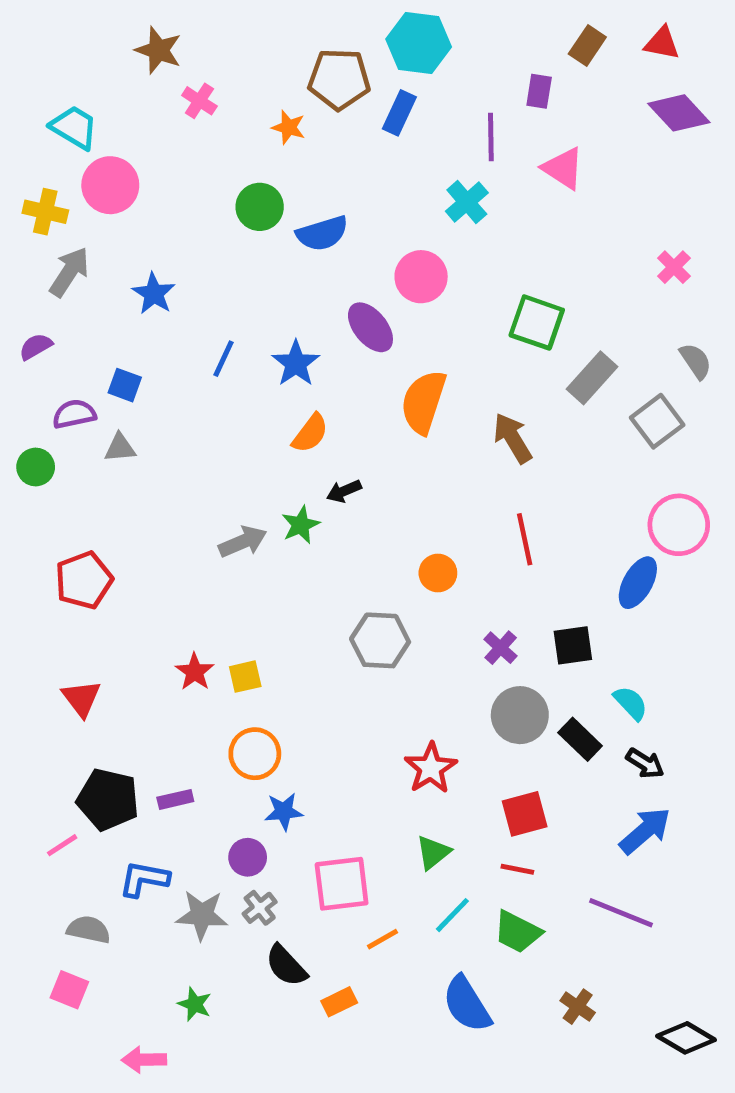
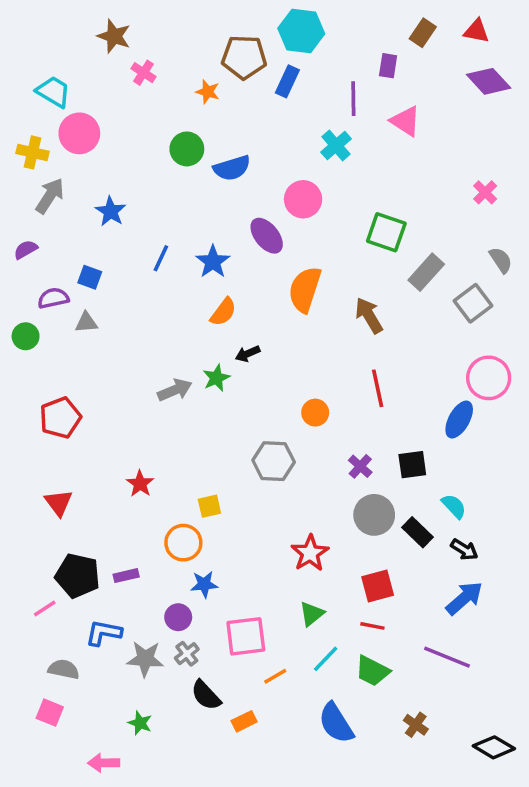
yellow square: (245, 677) -> (209, 506), moved

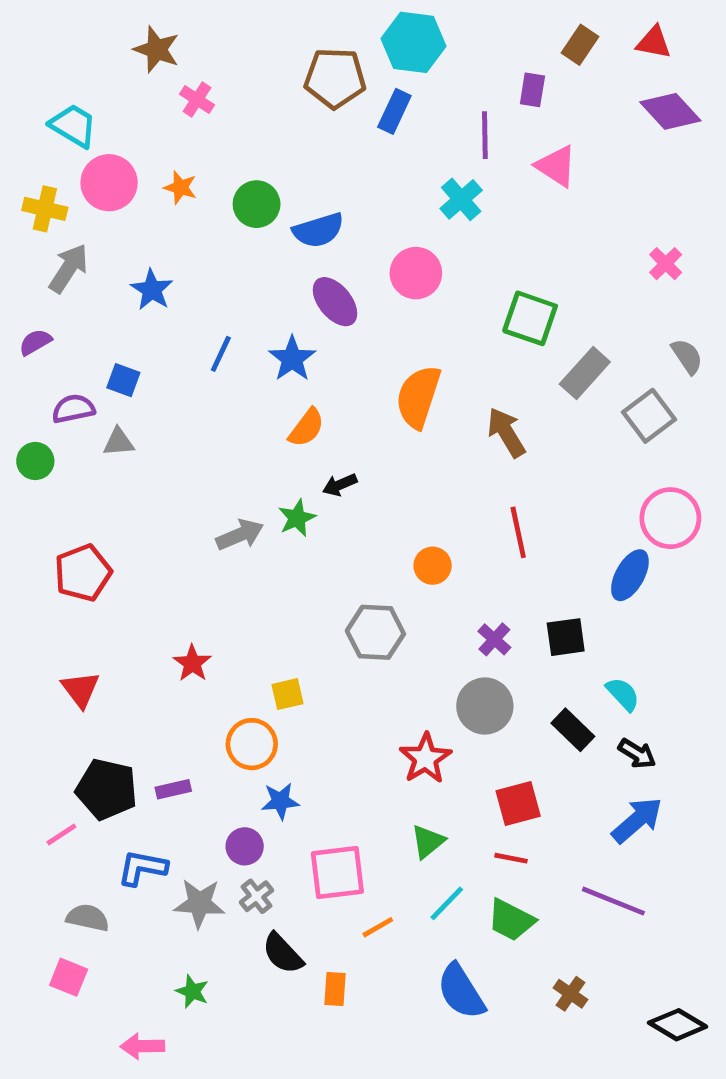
orange star: (208, 92) -> (180, 187), moved
purple ellipse: (267, 236) -> (335, 302), moved
gray circle: (374, 515) -> (485, 706), moved
orange rectangle: (244, 721) -> (335, 989), turned -60

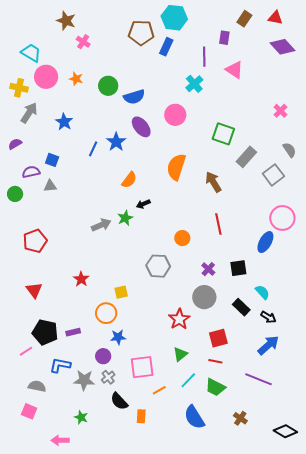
blue star: (292, 359) -> (116, 142), moved

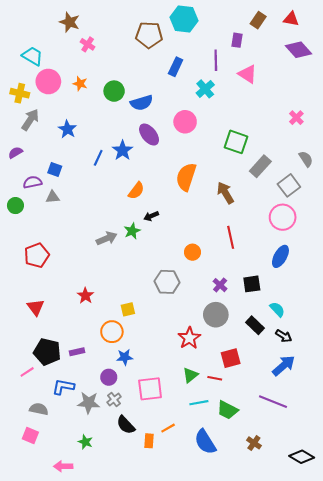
blue rectangle: (166, 47) -> (176, 67), moved
pink circle: (282, 218) -> (283, 217), moved
red line: (215, 361) -> (215, 378), moved
cyan line: (188, 380) -> (199, 403), turned 36
orange line: (159, 390) -> (168, 428), moved

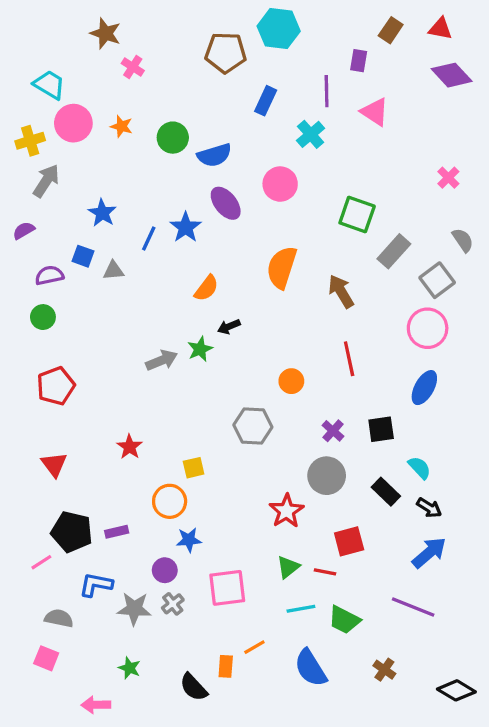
yellow cross: (20, 93) -> (30, 141), turned -30
blue star: (67, 129) -> (102, 213), moved
gray triangle: (53, 197) -> (113, 271), moved
green circle: (15, 206) -> (43, 317), moved
black semicircle: (126, 425) -> (194, 687), moved

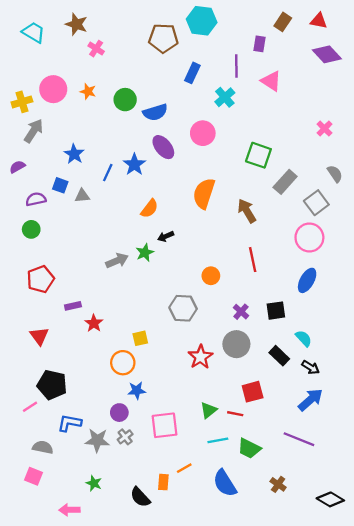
cyan trapezoid: (49, 85) -> (34, 32), moved
red star: (287, 511) -> (200, 357), moved
purple rectangle: (117, 532) -> (73, 306), moved

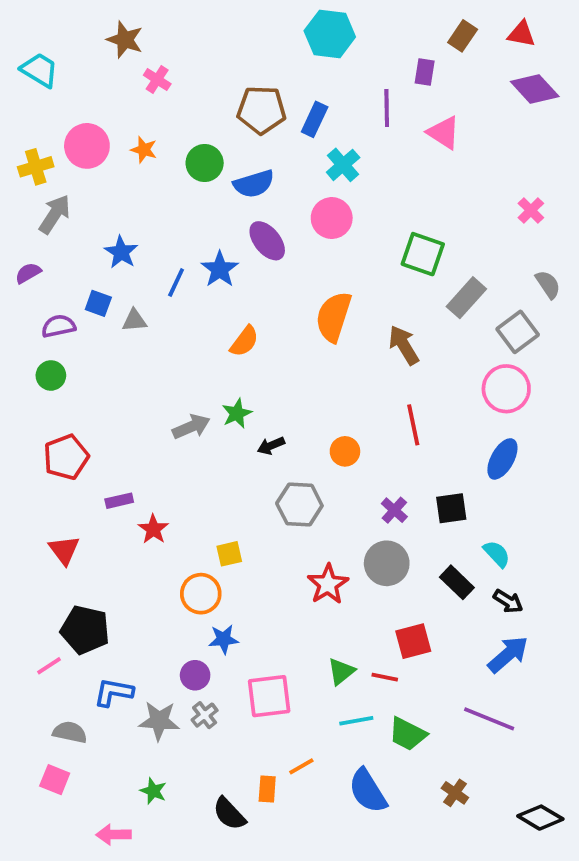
cyan trapezoid: (34, 32) -> (40, 70), moved
brown pentagon: (163, 38) -> (261, 110), moved
cyan cross: (225, 97) -> (343, 165), moved
black arrow: (166, 236) -> (271, 446), moved

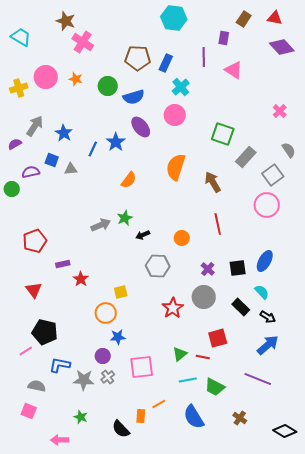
pink cross: (157, 80) -> (83, 42), size x1.5
gray arrow: (55, 214) -> (35, 126), moved
green circle: (51, 375) -> (12, 189), moved
blue ellipse: (502, 459) -> (265, 261), moved

